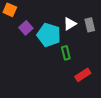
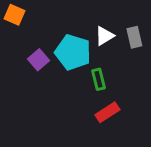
purple square: (26, 28) -> (38, 60), moved
red rectangle: (83, 75) -> (107, 112), moved

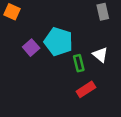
white triangle: (104, 36) -> (100, 55), moved, turned -49
gray rectangle: (134, 37) -> (103, 12), moved

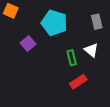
gray rectangle: (103, 12) -> (97, 22), moved
cyan pentagon: (58, 42) -> (54, 23), moved

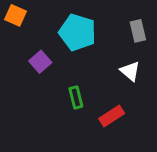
green rectangle: (72, 58) -> (76, 97), moved

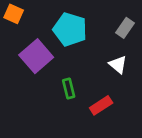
gray rectangle: (138, 31) -> (125, 28), turned 48
purple square: (40, 62) -> (36, 56), size x1.6

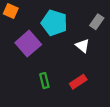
white triangle: (118, 65) -> (83, 46), moved
green rectangle: (69, 89) -> (44, 81), moved

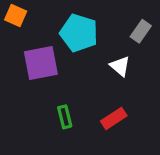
purple square: (28, 44) -> (41, 63), turned 30

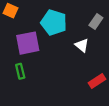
green rectangle: (65, 117) -> (20, 71), moved
red rectangle: (114, 118) -> (97, 81), moved

